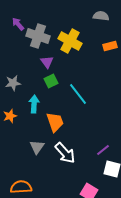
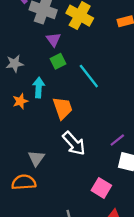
orange star: (10, 116) -> (20, 101), moved
gray triangle: (37, 147) -> (36, 158), moved

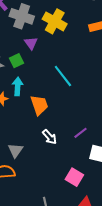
green square: (58, 61) -> (17, 61), moved
purple line: (117, 140) -> (80, 133), moved
white arrow: (74, 143) -> (50, 137), size x0.7

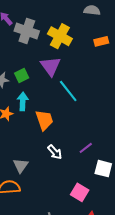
purple triangle: (31, 43) -> (51, 66), moved, size x1.5

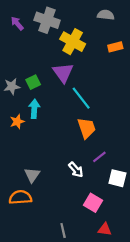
gray cross: (27, 31) -> (47, 20), moved
orange trapezoid: (44, 120) -> (87, 128), moved
white arrow: (55, 152) -> (76, 170), moved

